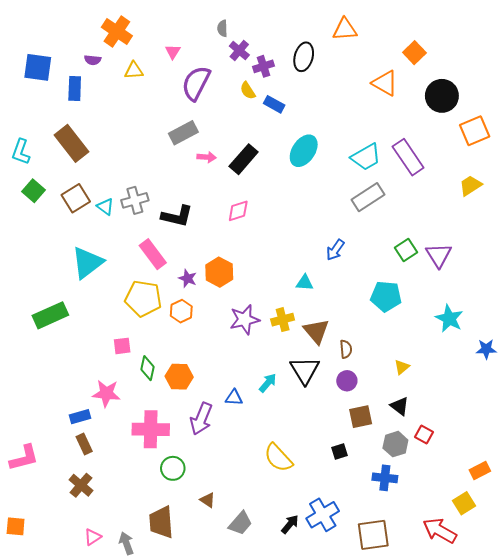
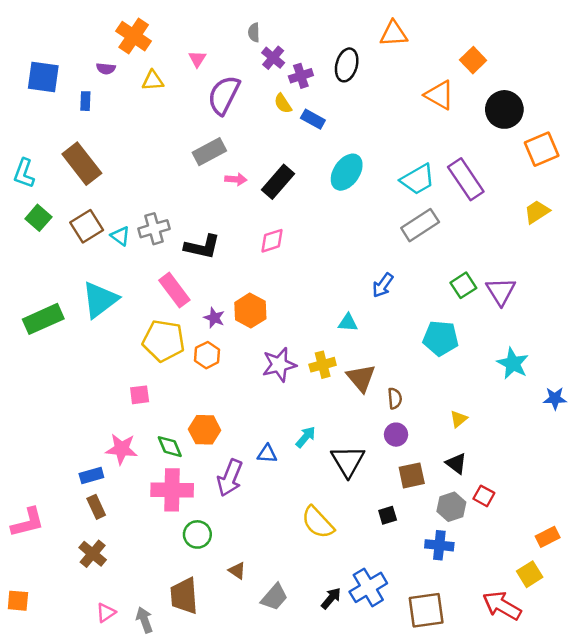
blue rectangle: (75, 88) -> (85, 101), size x0.7
green rectangle: (50, 315) -> (43, 319), moved
green diamond: (147, 368) -> (170, 447), moved, turned -35
black triangle: (305, 370) -> (348, 461), moved

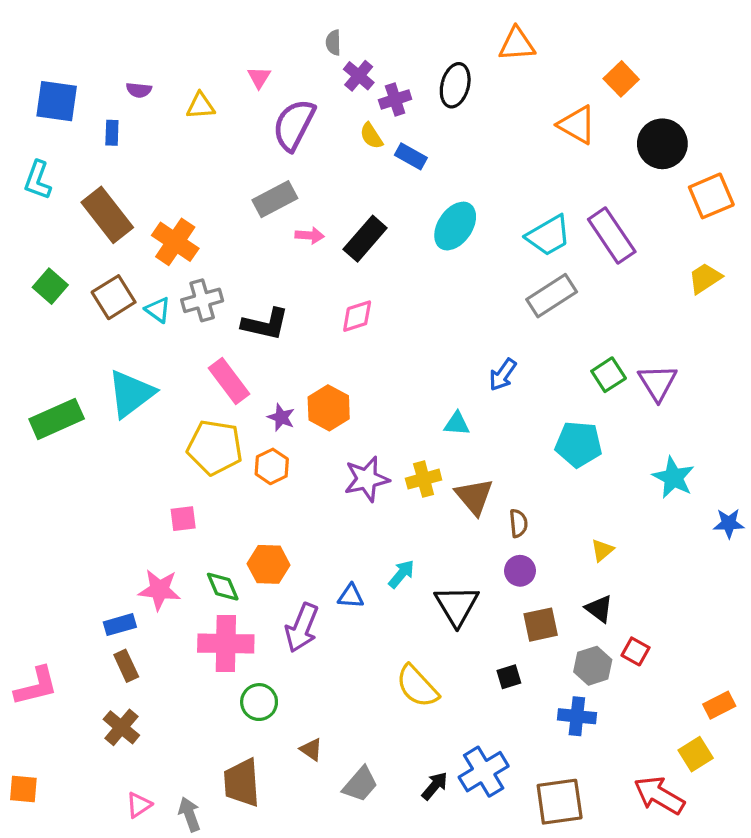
orange cross: (134, 36) -> (175, 242), moved
cyan L-shape: (24, 173) -> (38, 180), moved

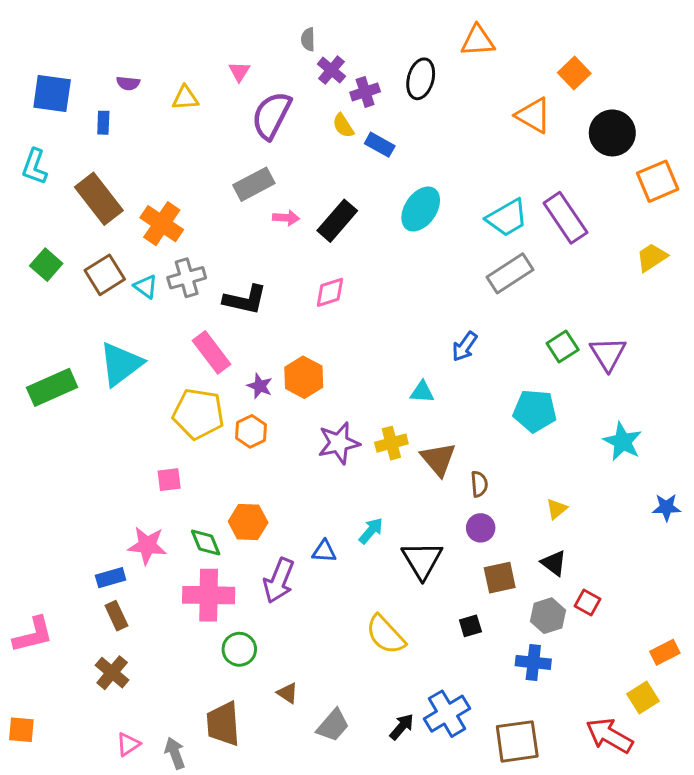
blue star: (729, 523) -> (666, 507), moved

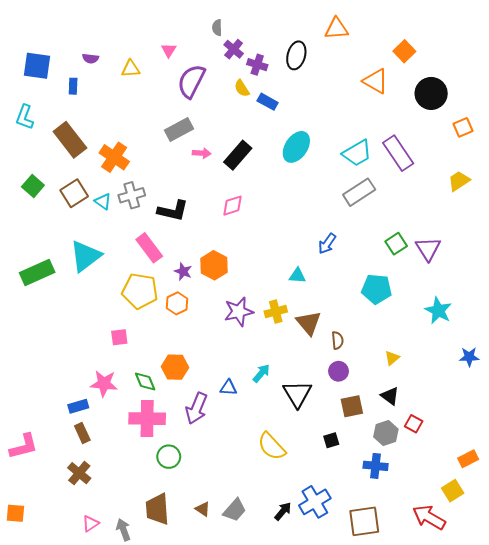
purple cross: (365, 92) -> (257, 65), turned 36
orange square: (658, 181) -> (463, 127), size x0.7
brown triangle: (288, 693) -> (203, 509), moved

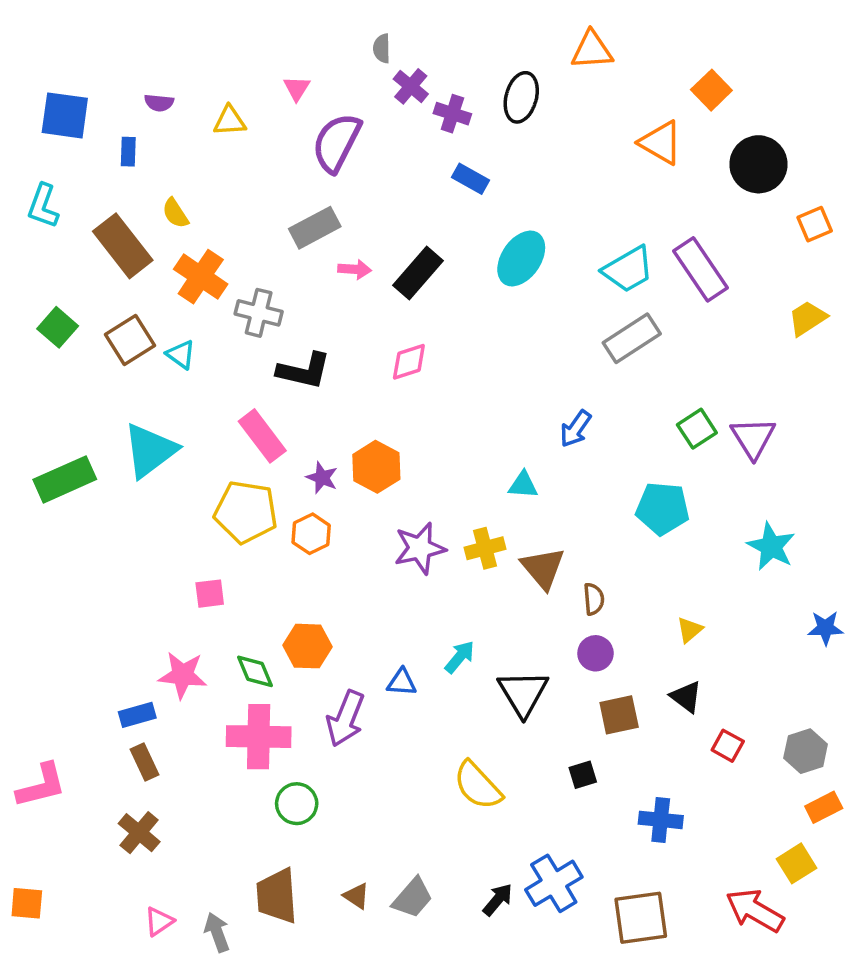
yellow semicircle: (242, 88) -> (175, 213), moved
gray cross: (132, 195) -> (259, 313), moved, turned 30
gray hexagon: (386, 433) -> (806, 751), moved

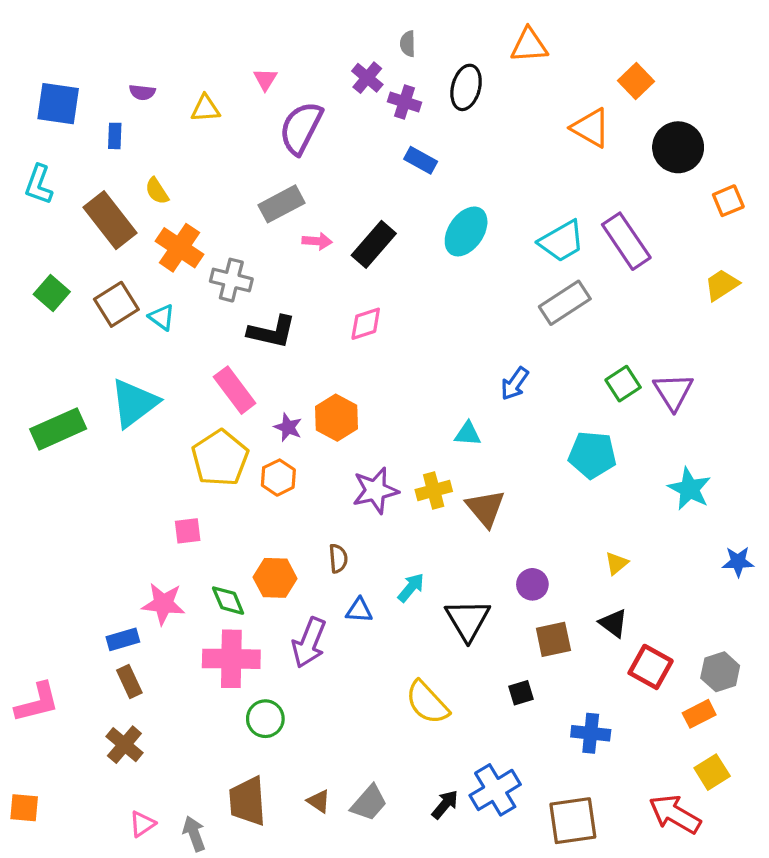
gray semicircle: (382, 48) -> (408, 44), moved
yellow pentagon: (246, 512) -> (220, 458), turned 30
brown semicircle: (594, 599) -> (338, 558), moved
red square: (728, 746) -> (651, 667), size x1.5
orange rectangle: (824, 807) -> (699, 714), moved

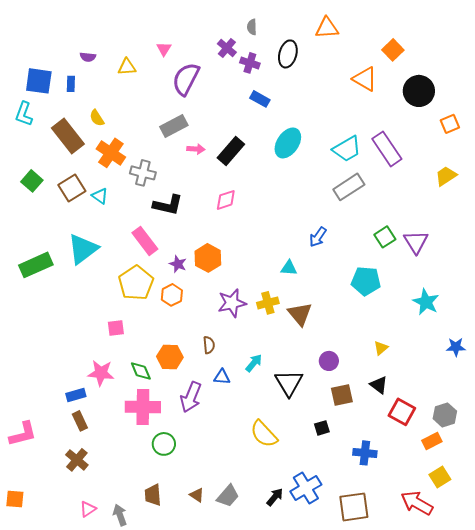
blue square: (58, 104) -> (39, 81), moved
brown trapezoid: (248, 801) -> (153, 495), size x0.7

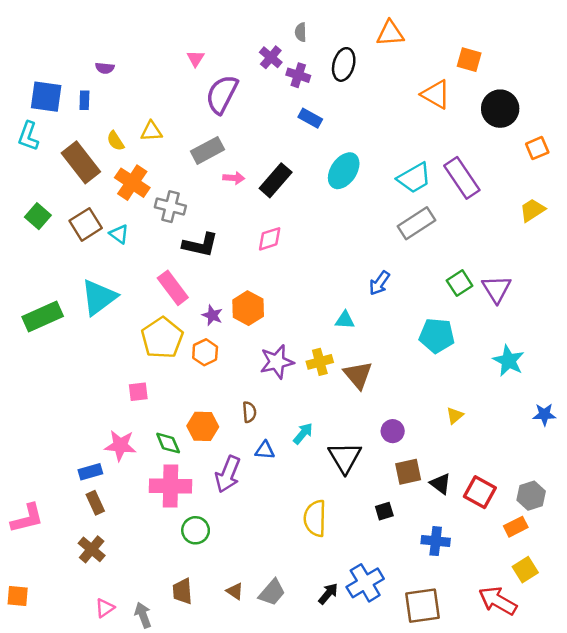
orange square: (393, 50) -> (469, 60), turned -30
yellow triangle: (127, 67) -> (151, 131), moved
black triangle: (379, 385) -> (440, 484), moved
yellow semicircle: (264, 434) -> (315, 518), turned 44

